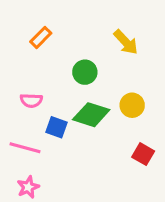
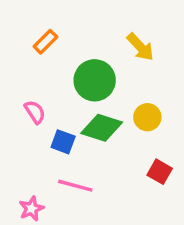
green circle: (85, 72) -> (95, 80), size x1.5
pink semicircle: (31, 100) -> (35, 112), turned -125
pink line: (25, 148) -> (75, 186), moved

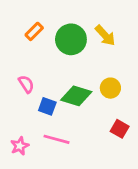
green circle: (95, 80) -> (71, 39), moved
pink star: (31, 209) -> (20, 146), moved

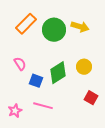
orange rectangle: (34, 31) -> (26, 24), size x1.5
yellow arrow: (105, 35) -> (80, 27), turned -30
green diamond: (76, 96) -> (58, 73), turned -50

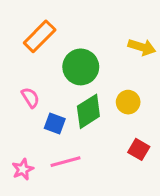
yellow arrow: (80, 27) -> (142, 47), moved
green circle: (54, 30) -> (81, 67), moved
pink line: (43, 106) -> (65, 162), turned -30

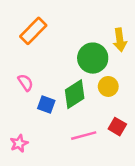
yellow arrow: (142, 47) -> (120, 40), turned 65
green circle: (81, 67) -> (93, 58), moved
pink line: (65, 162) -> (84, 136), moved

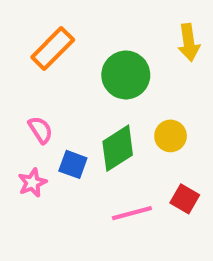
yellow arrow: (120, 40) -> (189, 42), moved
green circle: (93, 58) -> (126, 75), moved
pink star: (19, 143) -> (32, 183), moved

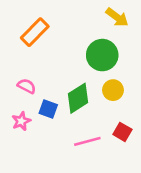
yellow arrow: (189, 42) -> (117, 17), moved, turned -45
green circle: (126, 75) -> (102, 55), moved
pink semicircle: (40, 130) -> (27, 86), turned -30

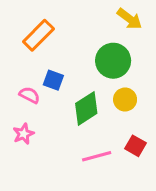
blue square: (48, 109) -> (53, 80), moved

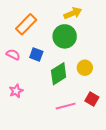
yellow arrow: (130, 19) -> (73, 13), moved, turned -60
green circle: (113, 61) -> (65, 36), moved
pink semicircle: (29, 95) -> (13, 55), moved

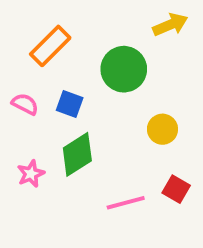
yellow arrow: (73, 13) -> (170, 25), moved
green diamond: (59, 74) -> (77, 154), moved

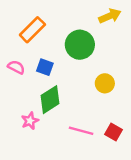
pink star: (31, 174) -> (30, 121), moved
red square: (176, 189) -> (114, 132), moved
pink line: (126, 203) -> (81, 131), turned 30

